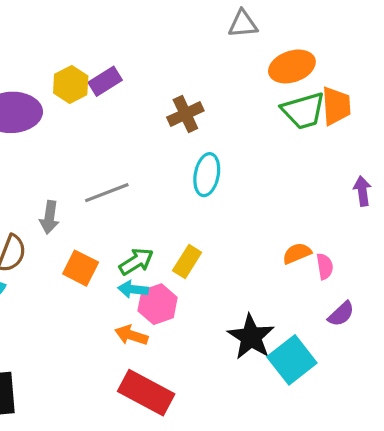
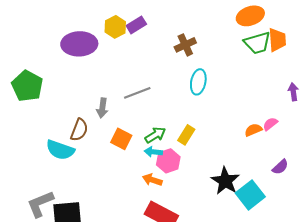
pink semicircle: (325, 266) -> (270, 124), moved, turned -119

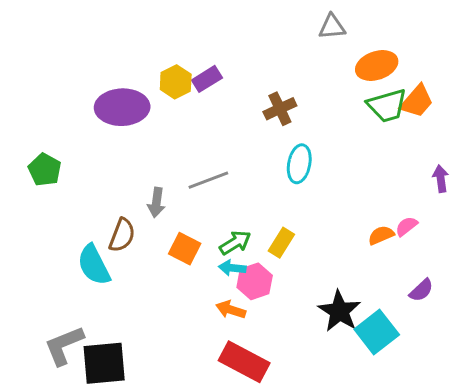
orange trapezoid: (277, 40) -> (417, 101), turned 45
green pentagon: (27, 86) -> (45, 170), size x0.7
cyan semicircle: (60, 150) -> (94, 265), turned 44

